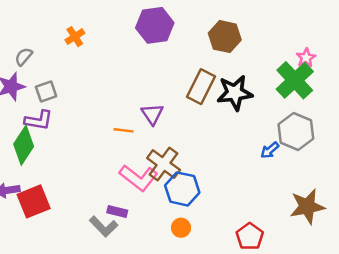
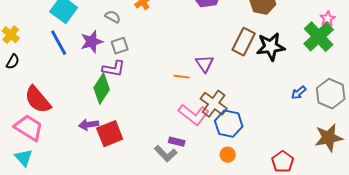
gray semicircle: (24, 57) -> (113, 17), moved, turned 77
gray hexagon: (296, 132) -> (331, 94), moved

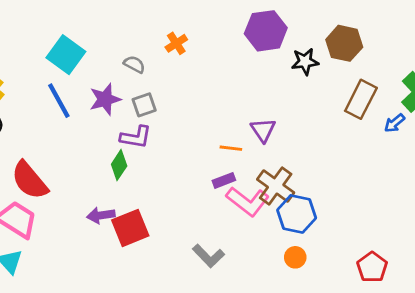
brown rectangle: (244, 42) -> (361, 99), moved
black star: (271, 47) -> (305, 62), moved, size x0.7
green diamond: (102, 89) -> (119, 165), size x0.7
blue arrow: (299, 93) -> (394, 123), moved
purple rectangle: (177, 142) -> (224, 180), moved, turned -35

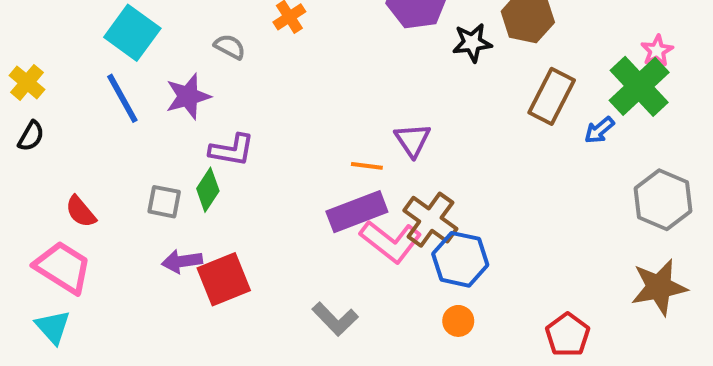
gray square: (144, 105) -> (164, 202), moved, turned 30
red semicircle: (30, 180) -> (81, 212), size x0.6
purple rectangle: (224, 180) -> (357, 212), size x1.8

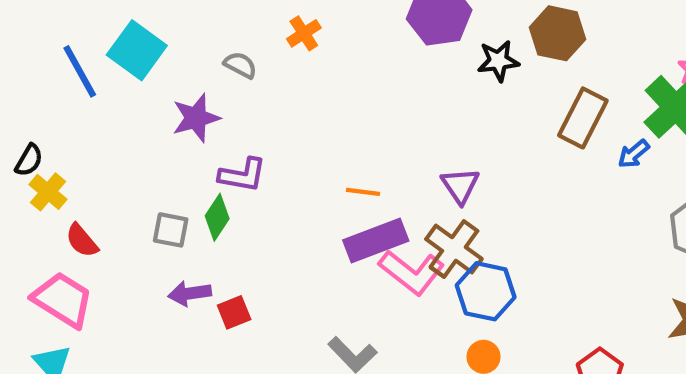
yellow cross: (27, 82) -> (48, 192), moved
blue line: (122, 98) -> (80, 71), moved
purple triangle: (413, 140) -> (460, 186), moved
orange line: (367, 166) -> (363, 192), moved
red square: (224, 279) -> (234, 312), size x0.6

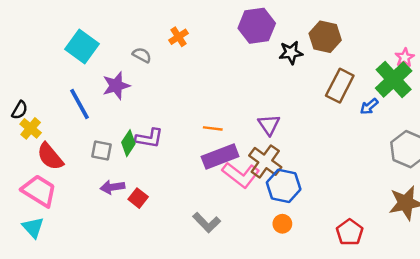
blue line: (80, 71) -> (79, 104), moved
purple L-shape: (242, 175) -> (149, 138), moved
red semicircle: (82, 241) -> (50, 157), size x1.4
red square: (234, 312) -> (138, 198), turned -30

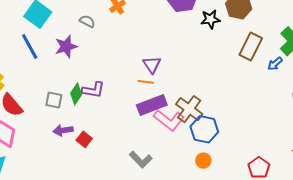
blue line: (79, 104) -> (30, 47), moved
purple triangle: (269, 125) -> (152, 65), moved

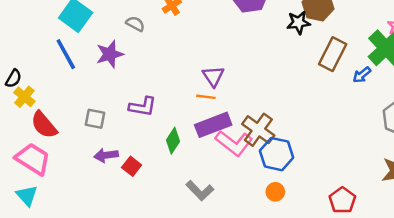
black star: (210, 19) -> (298, 23), moved
green diamond: (76, 94) -> (173, 141), moved

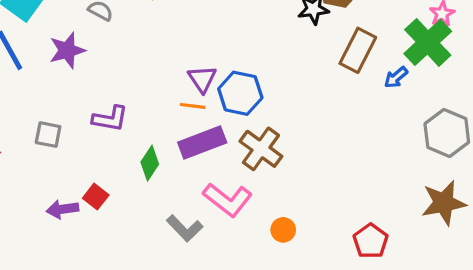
pink L-shape: (234, 143) -> (228, 200), moved
blue hexagon: (277, 154) -> (240, 93), moved
purple arrow: (106, 155) -> (62, 209), moved

